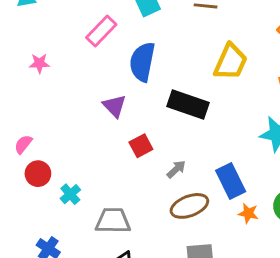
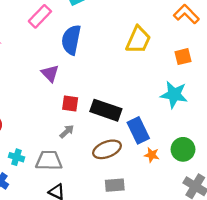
black rectangle: (188, 104) -> (106, 110), moved
red square: (141, 146) -> (70, 104), turned 36
gray arrow: (176, 169) -> (67, 131), moved
cyan cross: (70, 194) -> (16, 157), moved, turned -32

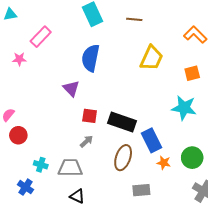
pink rectangle: (40, 16) -> (41, 37), moved
brown ellipse: (107, 149) -> (123, 158), turned -50
gray rectangle: (115, 185) -> (141, 190), moved

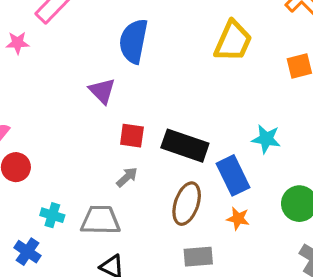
cyan star: (184, 108) -> (266, 139), moved, size x0.7
orange star: (164, 163) -> (238, 219), moved
gray rectangle: (141, 190) -> (198, 257), moved

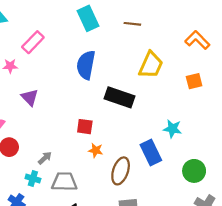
purple triangle: (102, 91) -> (30, 97), moved
black rectangle: (185, 146) -> (119, 97), moved
gray arrow: (127, 177) -> (45, 158), moved
orange star: (238, 219) -> (96, 150), moved

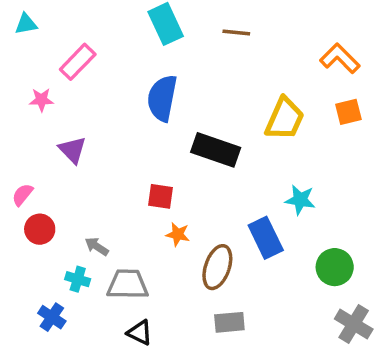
yellow trapezoid: (151, 65) -> (285, 119), moved
orange square: (194, 81) -> (348, 112), moved
gray arrow: (45, 158) -> (97, 246), turned -104

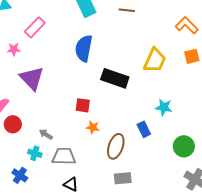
purple triangle: (72, 150) -> (32, 78), size x1.5
blue rectangle: (266, 238) -> (144, 129), size x0.7

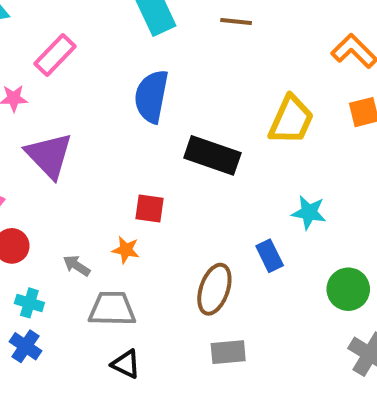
orange star: (93, 127) -> (126, 250), moved
cyan cross: (35, 153) -> (29, 303), moved

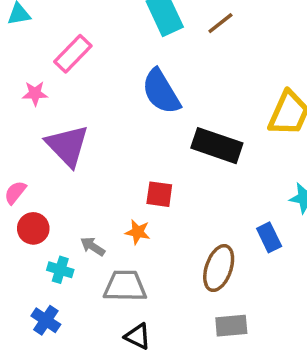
brown line: (236, 22) -> (220, 23), moved, turned -44
blue semicircle: (151, 96) -> (161, 92), turned -42
cyan cross: (29, 303) -> (60, 270), moved

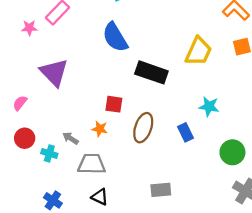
pink star: (35, 93) -> (29, 28), moved
red circle: (33, 228) -> (25, 138), moved
brown ellipse: (219, 268) -> (143, 128), moved
blue cross: (46, 320) -> (53, 200), moved

